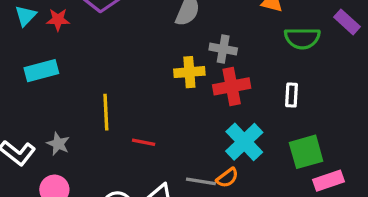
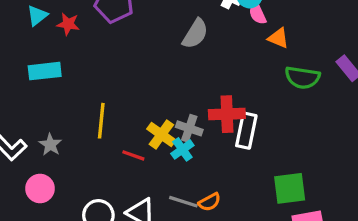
gray cross: (223, 49) -> (189, 128), moved
yellow cross: (189, 72) -> (161, 135), moved, turned 32
white rectangle: (292, 95) -> (246, 131), moved, size x1.5
cyan cross: (244, 142) -> (182, 149), moved, size x0.6

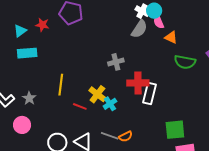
cyan triangle: (37, 16) -> (20, 31), moved
gray semicircle: (195, 34) -> (139, 29), moved
gray cross: (189, 128) -> (116, 62), moved, turned -35

